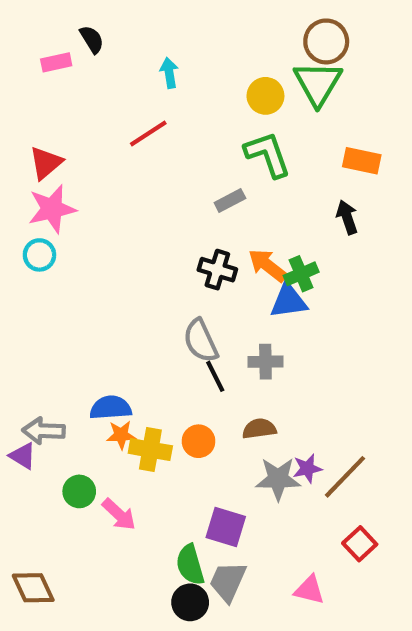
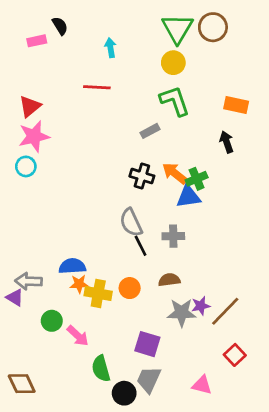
green triangle: (318, 83) -> (177, 29), moved
red line: (148, 134) -> (97, 87), turned 36
green semicircle: (190, 565) -> (101, 369), moved

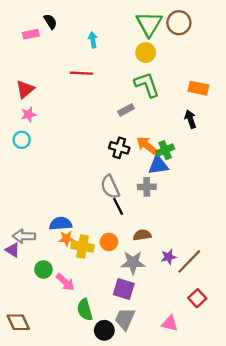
pink star: (34, 136) -> (29, 115), size x0.6
gray cross: (173, 236) -> (147, 187), moved
gray star: (182, 313) -> (133, 263), moved

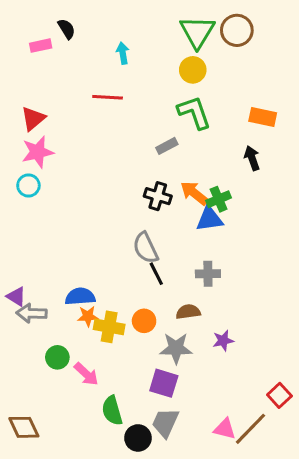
pink star: (29, 115) -> (38, 152), size x1.5
gray cross: (147, 187) -> (208, 274), moved
purple triangle: (12, 250) -> (16, 297), moved
brown line: (189, 261) -> (251, 429), moved
red square: (197, 298) -> (279, 395), moved

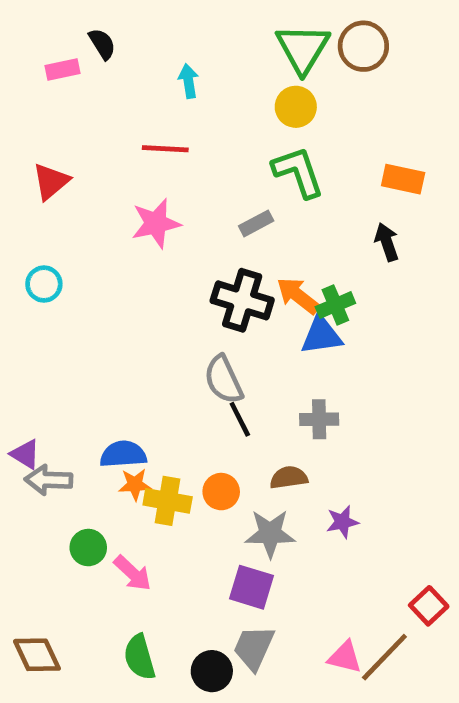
pink star: (38, 152) -> (156, 223), moved
black cross: (158, 196) -> (242, 300), size x1.4
green semicircle: (112, 411) -> (140, 657), moved

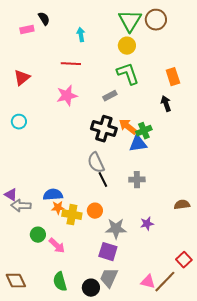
orange rectangle: (403, 179) -> (173, 77), turned 60
brown semicircle: (289, 478) -> (182, 205), moved

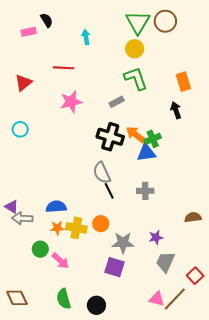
red line: (71, 64) -> (64, 68), moved
orange star: (58, 208) -> (57, 228), moved
gray trapezoid: (109, 278) -> (165, 262), moved

